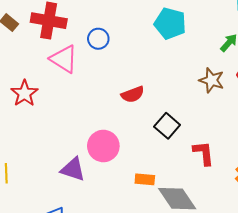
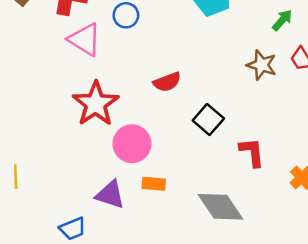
red star: (24, 93) -> (96, 104), moved, size x1.4
purple triangle: (73, 169) -> (110, 195), moved
orange rectangle: (145, 179) -> (154, 184), moved

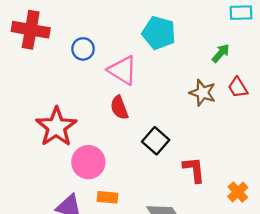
pink triangle: (85, 40) -> (123, 70), moved
red semicircle: (167, 82) -> (119, 108), turned 90

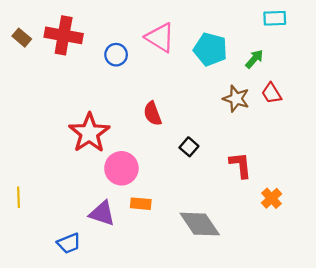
cyan pentagon: (159, 33) -> (210, 49), moved
pink triangle: (123, 70) -> (160, 38), moved
black square: (156, 141) -> (189, 147), size x0.7
red L-shape: (194, 170) -> (240, 165), moved

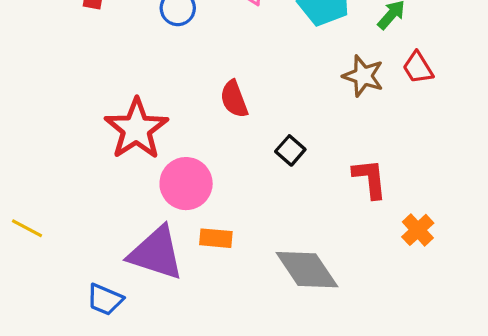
yellow line: (19, 197) -> (27, 228), turned -60
purple triangle: (102, 213) -> (156, 253), size x1.4
blue trapezoid: (69, 243) -> (105, 299), turned 45

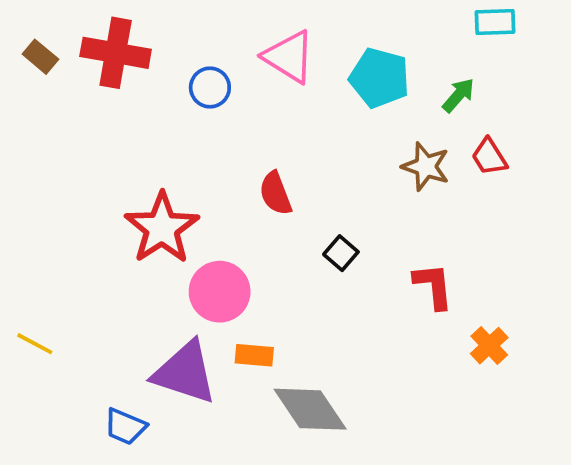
gray diamond: (307, 270) -> (310, 409), moved

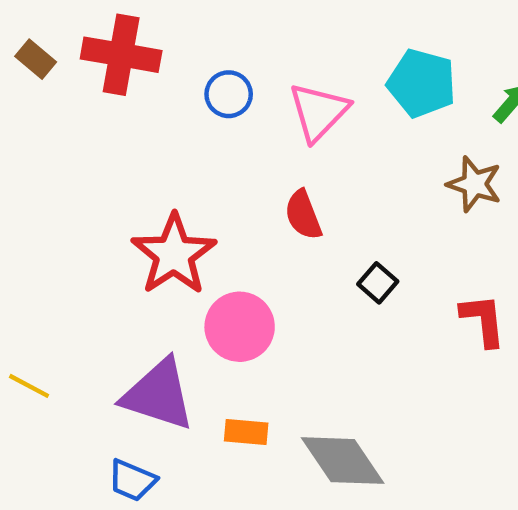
pink triangle: (289, 57) -> (319, 112), moved, turned 42
orange rectangle: (254, 355) -> (246, 432), moved
purple triangle: (185, 373) -> (158, 395), moved

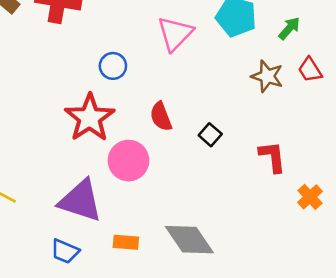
blue circle: (229, 94) -> (113, 66), moved
red semicircle: (303, 215) -> (161, 116), moved
orange rectangle: (246, 432) -> (126, 242), moved

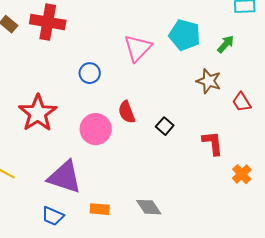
red trapezoid: (310, 70) -> (242, 102), moved
red star: (90, 118) -> (38, 113), moved
pink circle: (128, 161) -> (96, 129), moved
gray diamond: (189, 240) -> (149, 207), size x0.7

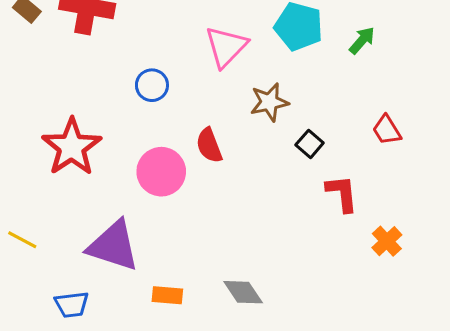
brown star: (209, 81) -> (269, 102), moved, turned -30
black square: (165, 126) -> (310, 144), moved
blue trapezoid: (53, 216) -> (72, 305), moved, turned -30

